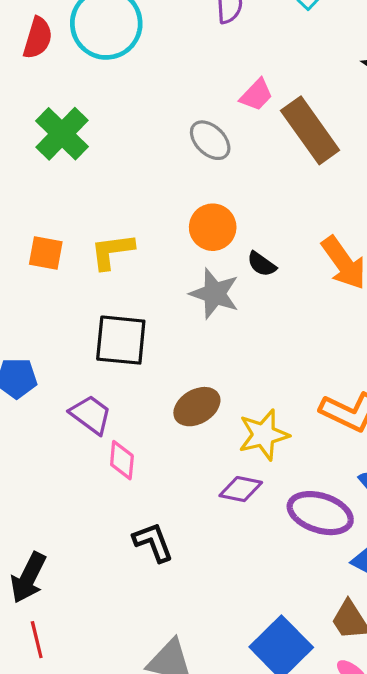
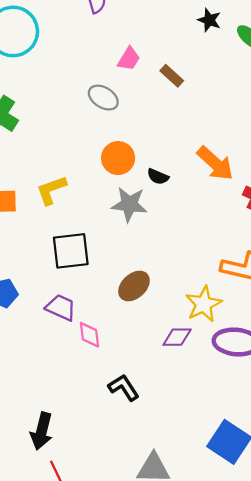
brown rectangle: (310, 130) -> (172, 76), size x0.5
yellow star: (264, 435) -> (203, 304), moved

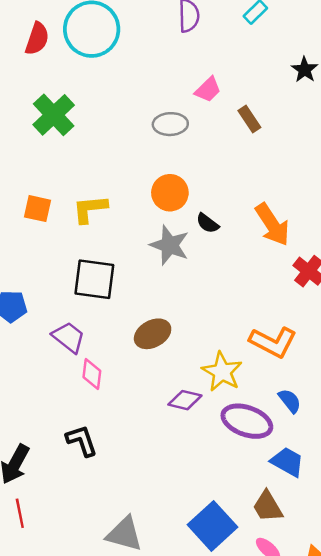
gray ellipse: (103, 98) -> (170, 124), turned -48
yellow star: (203, 304) -> (222, 372), turned -30
black L-shape: (124, 387) -> (82, 441), moved

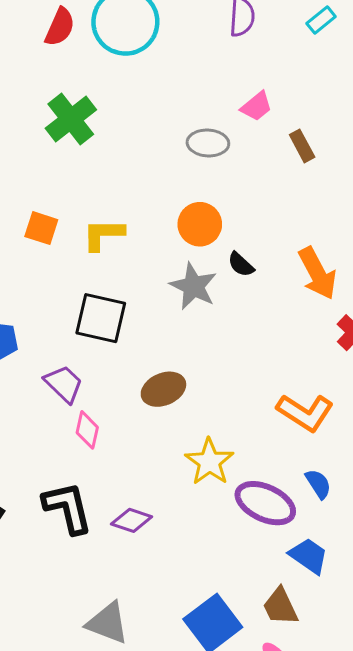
yellow star: (222, 372) -> (209, 462), moved
purple diamond: (185, 400) -> (132, 520), moved
black L-shape: (82, 441) -> (68, 508), size x1.4

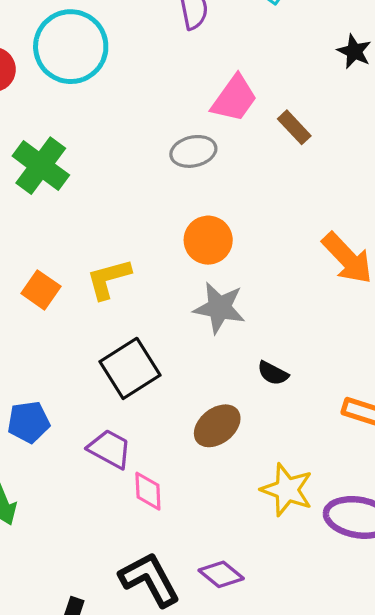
pink trapezoid: (256, 106) -> (234, 99), size x1.4
orange square: (41, 228) -> (41, 290), turned 32
black semicircle: (241, 264) -> (273, 373), moved
black square: (101, 318) -> (130, 368), turned -30
purple diamond: (132, 520) -> (221, 574), turned 36

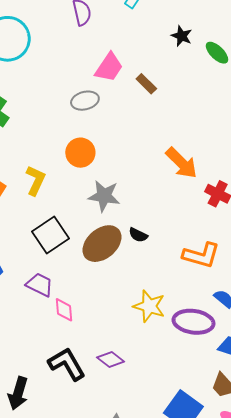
orange circle: (208, 240) -> (80, 153), moved
yellow L-shape: (109, 279) -> (36, 180), turned 132
brown ellipse: (217, 426) -> (102, 244), moved, size x1.4

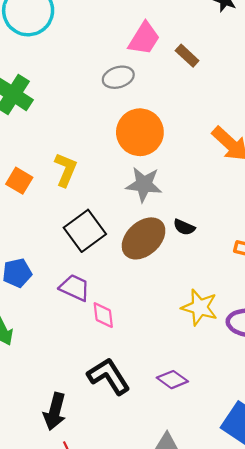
orange circle: (80, 153) -> (140, 132), moved, size x1.4
purple diamond: (111, 359) -> (172, 380), moved

